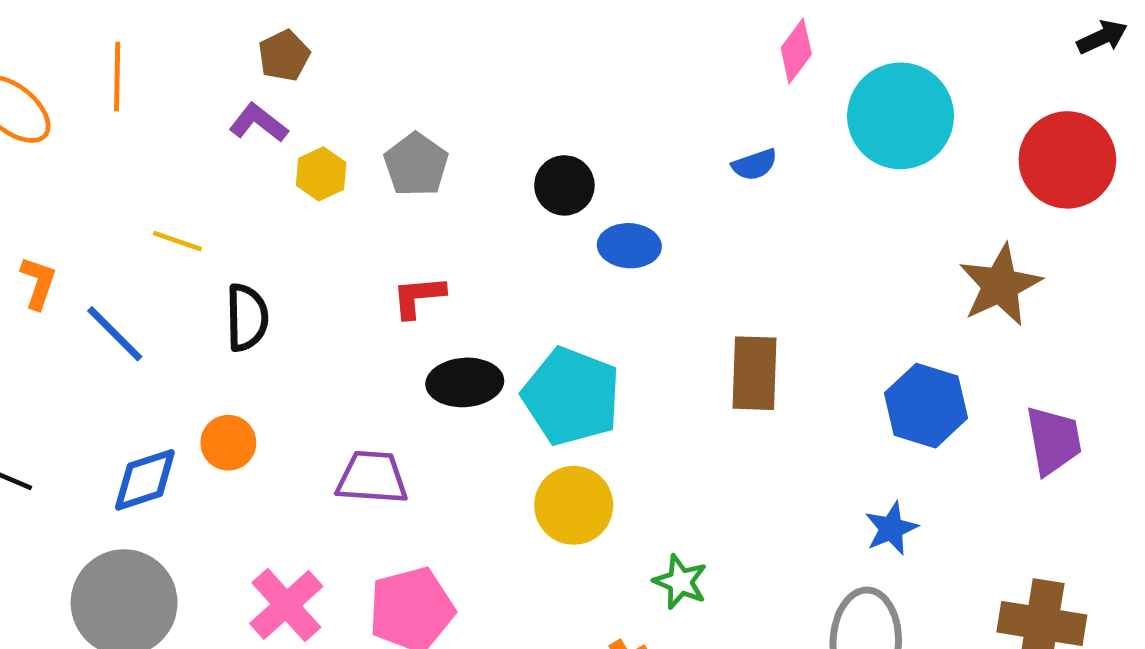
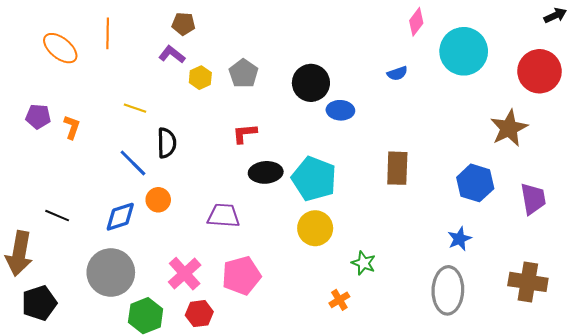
brown pentagon: (284, 56) -> (183, 24), turned 30
black circle: (564, 185) -> (311, 83), size x1.4
blue line: (115, 334) -> (133, 163), moved

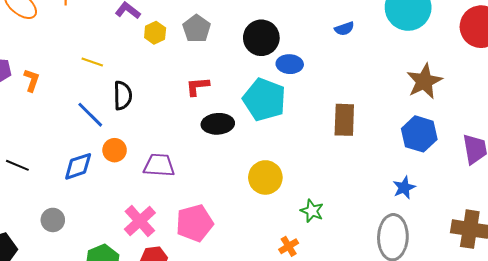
brown star: (509, 128) -> (424, 81), moved
cyan pentagon: (314, 179) -> (264, 100), moved
purple trapezoid: (224, 216) -> (159, 165), moved
gray circle: (111, 272) -> (53, 220), moved, size x0.5

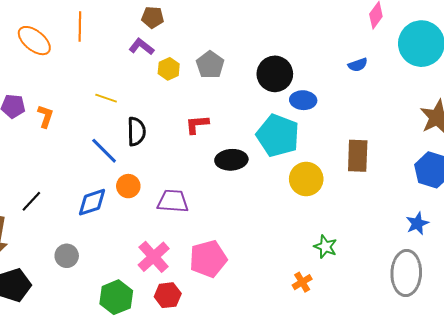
red L-shape: (198, 86) -> (197, 124), moved
black line: (17, 165) -> (31, 201), turned -70
yellow circle: (265, 177) -> (306, 179), moved

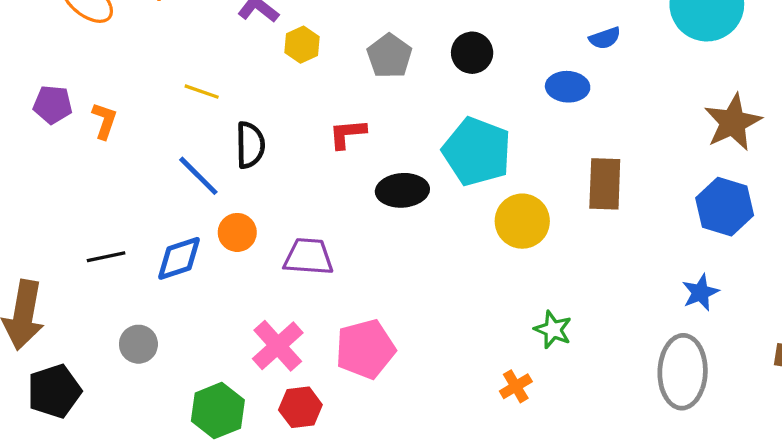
gray pentagon: (210, 65) -> (389, 56), moved
black circle: (275, 74) -> (472, 53), size x0.7
blue ellipse: (303, 100) -> (568, 87), moved
black line: (31, 201) -> (106, 257), moved, turned 35

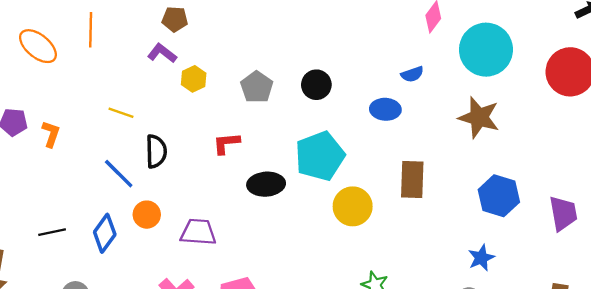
brown star: (733, 122) -> (479, 117), moved, turned -30
cyan pentagon: (477, 151) -> (320, 156), turned 30
blue diamond: (179, 258) -> (105, 233), turned -36

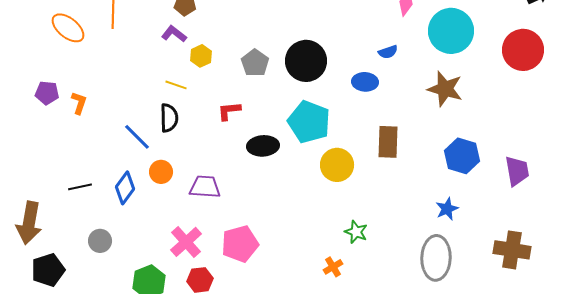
black circle: (316, 85) -> (306, 61), size x1.6
yellow line: (121, 113) -> (176, 85), moved
cyan pentagon: (320, 156) -> (309, 122), turned -30

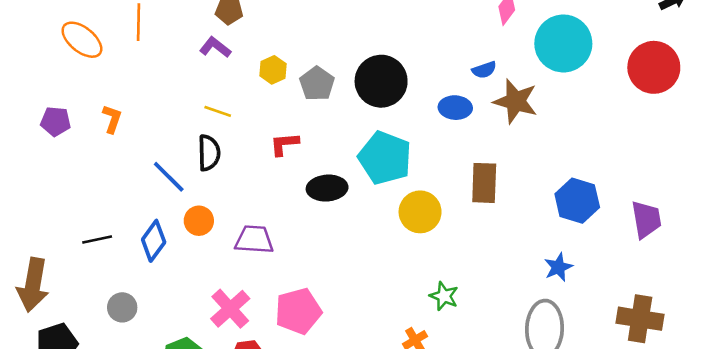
yellow hexagon: (201, 56) -> (273, 70), moved
brown star: (445, 89) -> (516, 101), moved
orange L-shape: (79, 103) -> (112, 119), moved

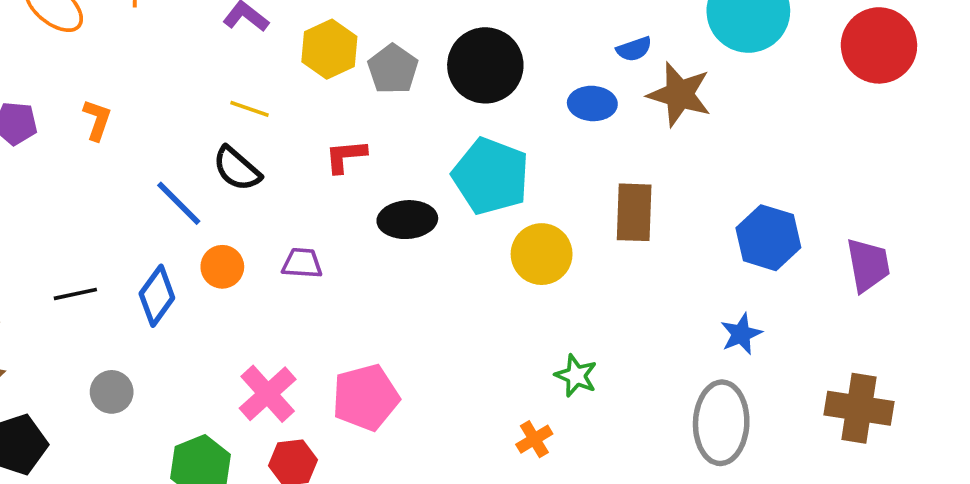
yellow hexagon: (273, 70) -> (329, 49), size x1.4
black semicircle: (209, 153) -> (237, 169), turned 132
purple trapezoid: (254, 240) -> (302, 263), moved, size x0.7

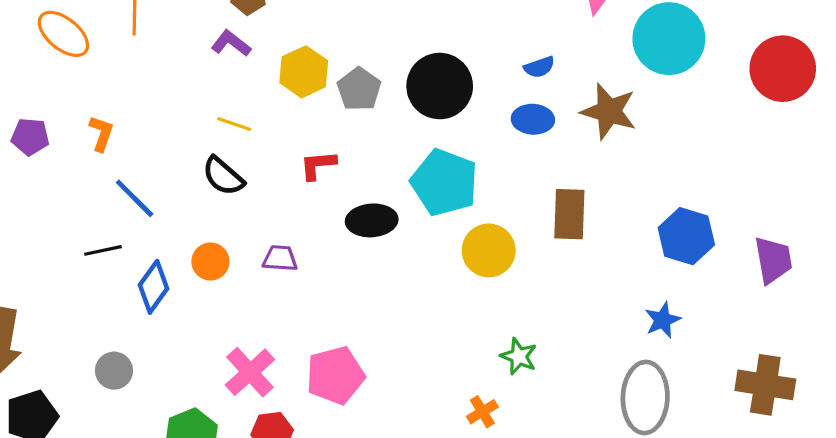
blue semicircle: (634, 49) -> (539, 67), moved
blue line: (179, 203) -> (135, 198), moved
black line: (75, 294) -> (103, 250), moved

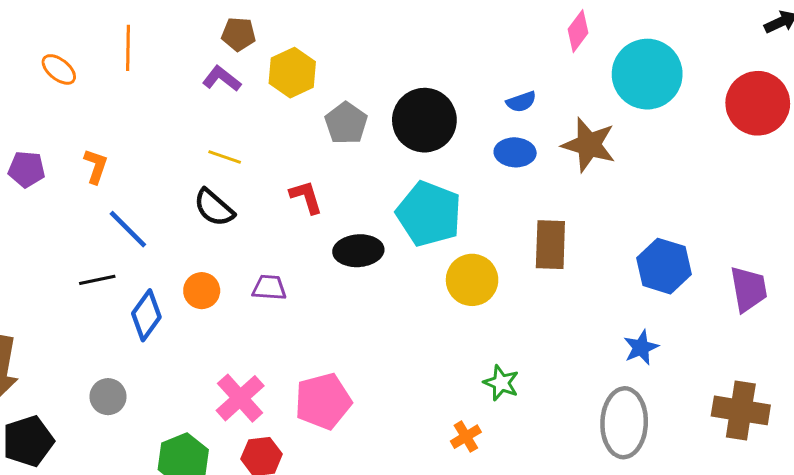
orange ellipse: (63, 34) -> (59, 69), size x0.7
yellow hexagon: (304, 72) -> (292, 73), moved
red L-shape: (318, 165) -> (306, 197), turned 78

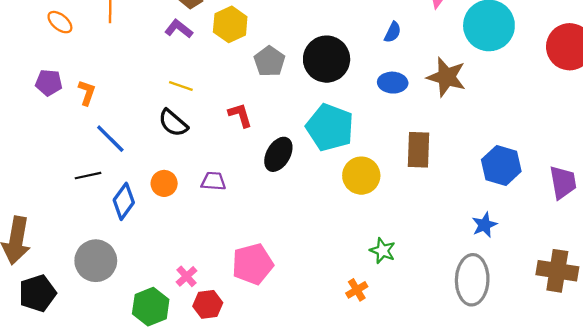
blue semicircle: (521, 102) -> (393, 32), moved, turned -45
purple pentagon: (27, 169) -> (49, 83), moved
black ellipse: (358, 251) -> (278, 154), turned -56
gray circle: (108, 397) -> (96, 261), size x1.6
pink cross: (240, 398) -> (187, 276), moved, size x0.6

